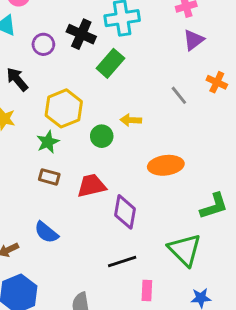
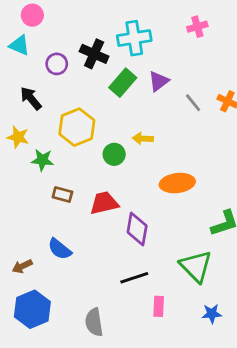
purple triangle: (193, 40) -> (159, 81), moved
gray line: (179, 95) -> (193, 103), moved
green star: (48, 142) -> (42, 160), moved, turned 30

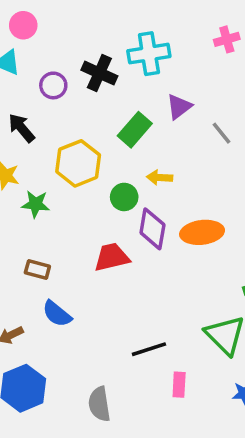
green rectangle: (123, 83) -> (135, 130), moved
brown rectangle: (62, 195) -> (37, 270), moved
purple diamond: (137, 229) -> (152, 229), moved

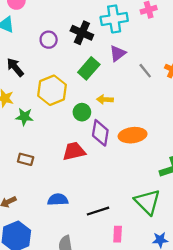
cyan cross: (149, 54) -> (114, 19), moved
black cross: (99, 73) -> (82, 33), moved
purple circle: (53, 85) -> (49, 40), moved
blue semicircle: (57, 314) -> (58, 200), moved, turned 138

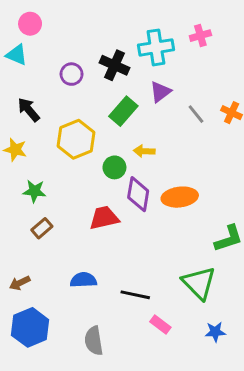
green star: (24, 117) -> (34, 191), moved
brown rectangle: (26, 159) -> (42, 228), turned -56
black line: (98, 211) -> (135, 295), turned 30
pink rectangle: (118, 234) -> (160, 324), turned -56

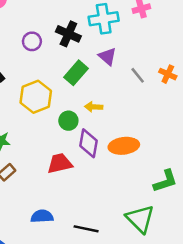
purple triangle: (160, 92) -> (107, 56), turned -42

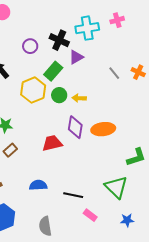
purple triangle: (107, 56) -> (76, 57), moved, turned 49
green rectangle: (76, 73) -> (53, 71), moved
green circle: (68, 121) -> (59, 95), moved

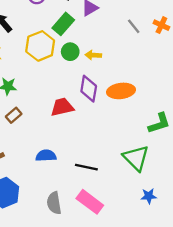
pink rectangle: (90, 215) -> (90, 202), moved, size x1.6

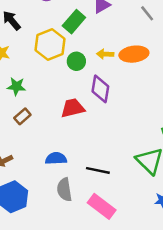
gray line: (134, 26) -> (147, 13), moved
green circle: (70, 52) -> (76, 61), moved
orange ellipse: (121, 91) -> (134, 54), moved
gray semicircle: (54, 203) -> (64, 190), moved

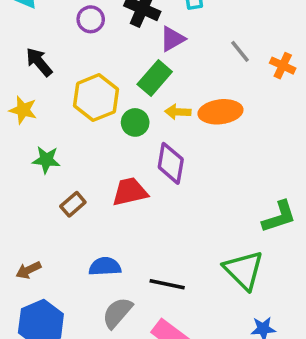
green rectangle: (74, 22) -> (155, 78), moved
brown rectangle: (22, 116) -> (73, 204), moved
gray semicircle: (64, 190) -> (117, 313), turned 50

